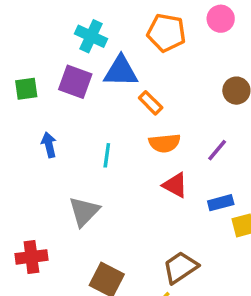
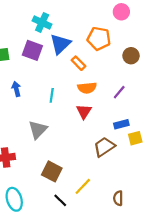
orange pentagon: (166, 33) -> (99, 39), moved
blue triangle: (121, 71) -> (60, 44), turned -45
red triangle: (175, 185) -> (84, 111), moved, turned 35
brown trapezoid: (180, 267) -> (104, 147), moved

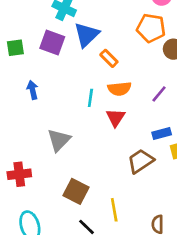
orange pentagon: (99, 39) -> (151, 28), moved
cyan line: (52, 95) -> (90, 98), moved
yellow line: (83, 186) -> (114, 210), turned -54

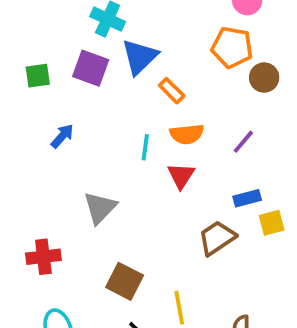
blue arrow: (33, 90) -> (62, 136), turned 54

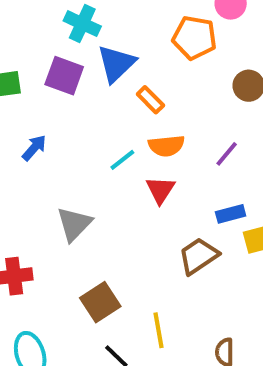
orange pentagon: (232, 47) -> (194, 38), moved
cyan line: (145, 147) -> (122, 160), turned 44
brown square: (125, 281) -> (100, 302), turned 30

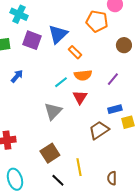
cyan cross: (82, 24) -> (19, 14), moved
gray triangle: (74, 224) -> (53, 111), moved

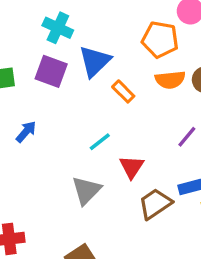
cyan cross: (19, 14) -> (58, 28), moved
orange semicircle: (83, 75) -> (170, 80), moved
brown trapezoid: (99, 130) -> (155, 204), moved

